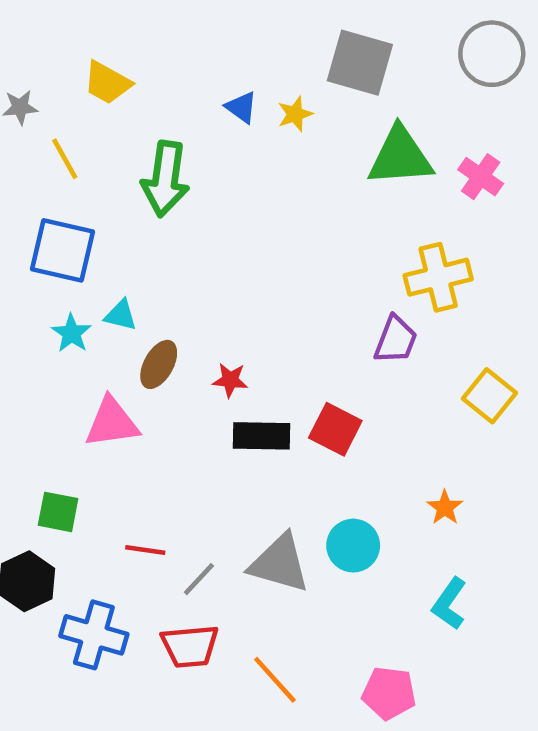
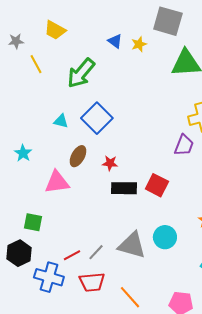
green arrow: (165, 179) -> (81, 73), turned 32
blue square: (63, 250) -> (97, 118), moved, turned 32
cyan triangle: (121, 315) -> (61, 121), moved
cyan star: (71, 333) -> (23, 153), moved
red line: (145, 550) -> (72, 255), moved, turned -36

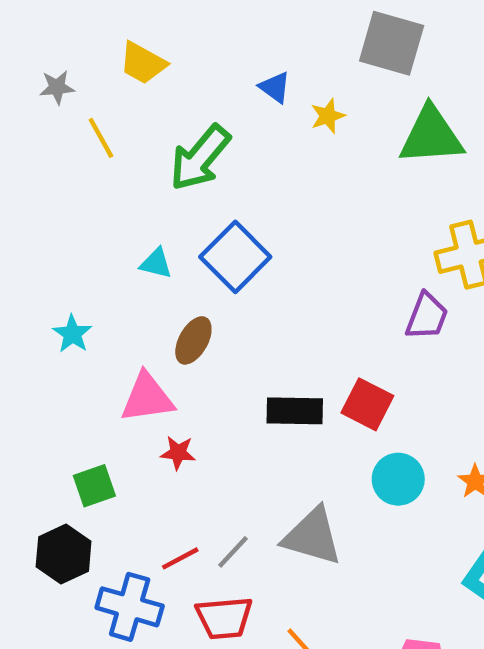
yellow star: (139, 44) -> (328, 116), moved
red star: (110, 163) -> (178, 453), moved
green square: (33, 222) -> (94, 486), turned -30
cyan circle: (165, 237) -> (398, 479), moved

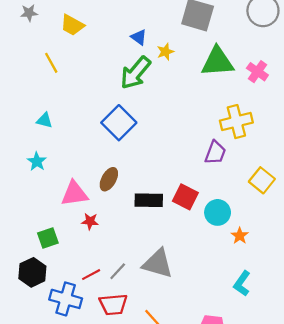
gray star: (57, 87) -> (29, 13), moved
green arrow: (200, 158) -> (135, 73), moved
cyan triangle: (156, 263) -> (45, 120), moved
brown ellipse: (193, 340) -> (109, 179), moved
cyan circle: (398, 479) -> (218, 212), moved

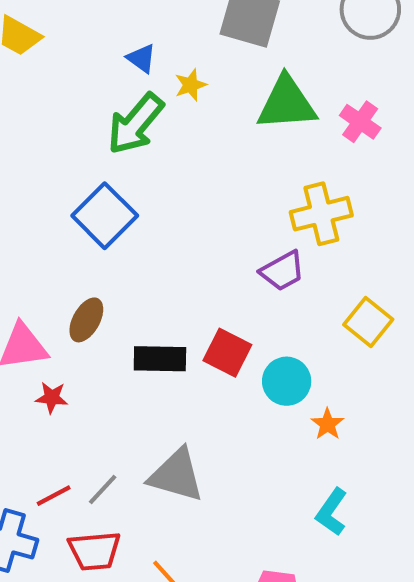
purple trapezoid: (215, 153) -> (282, 271), turned 40

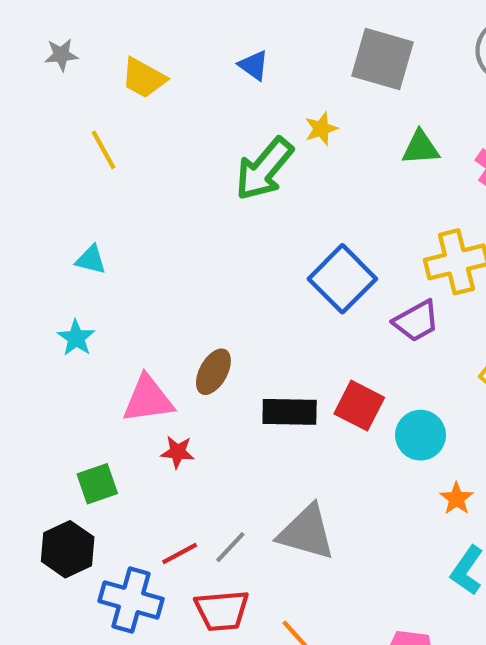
blue triangle: (142, 58) -> (254, 65), moved
green triangle: (287, 103) -> (421, 148), size x0.6
blue square: (105, 216) -> (342, 279), moved
orange star: (327, 424) -> (456, 499), moved

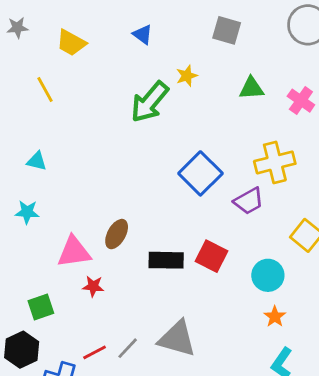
gray square: (382, 59) -> (227, 30), size x0.7
cyan star: (76, 338) -> (27, 212), turned -30
cyan circle: (421, 435) -> (268, 275), moved

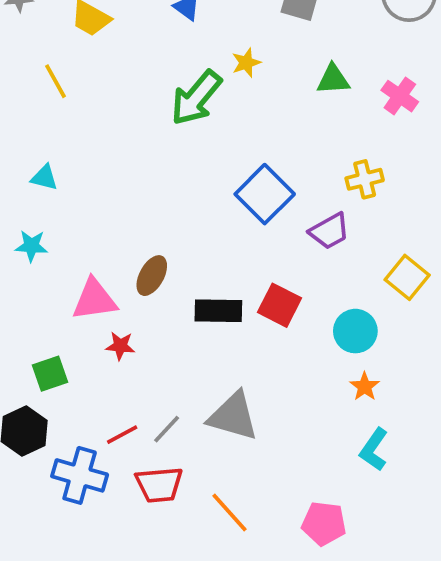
yellow cross: (275, 162) -> (365, 179), size x0.7

